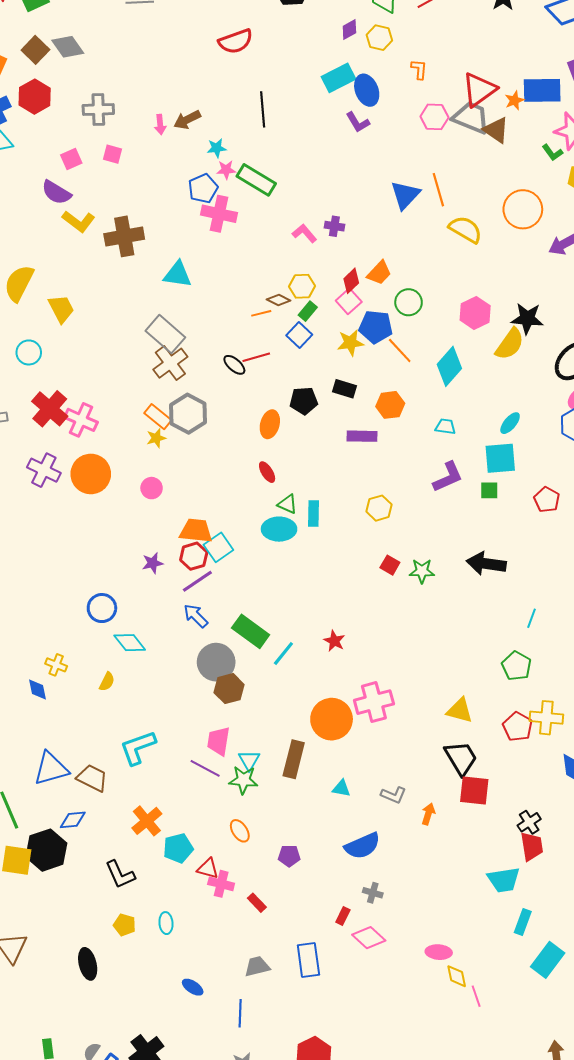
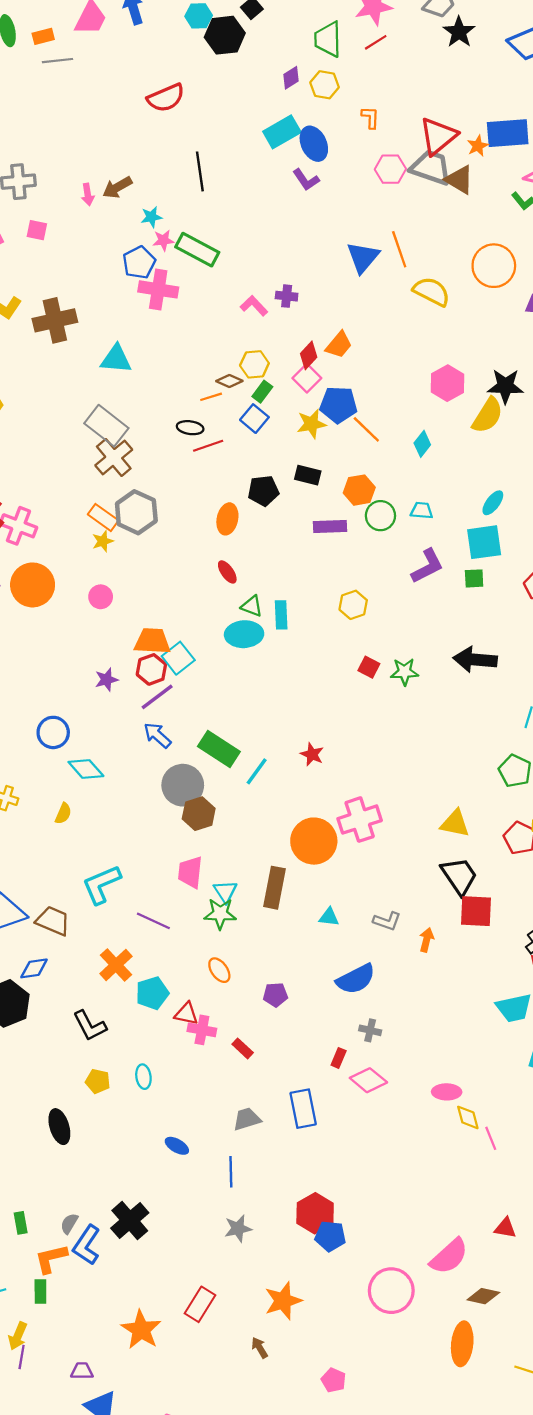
green circle: (409, 302) -> (380, 516), moved
black ellipse: (234, 365) -> (190, 428), moved, turned -30
cyan diamond: (449, 366) -> (422, 444), size x0.6
purple line: (205, 768) -> (153, 921), moved

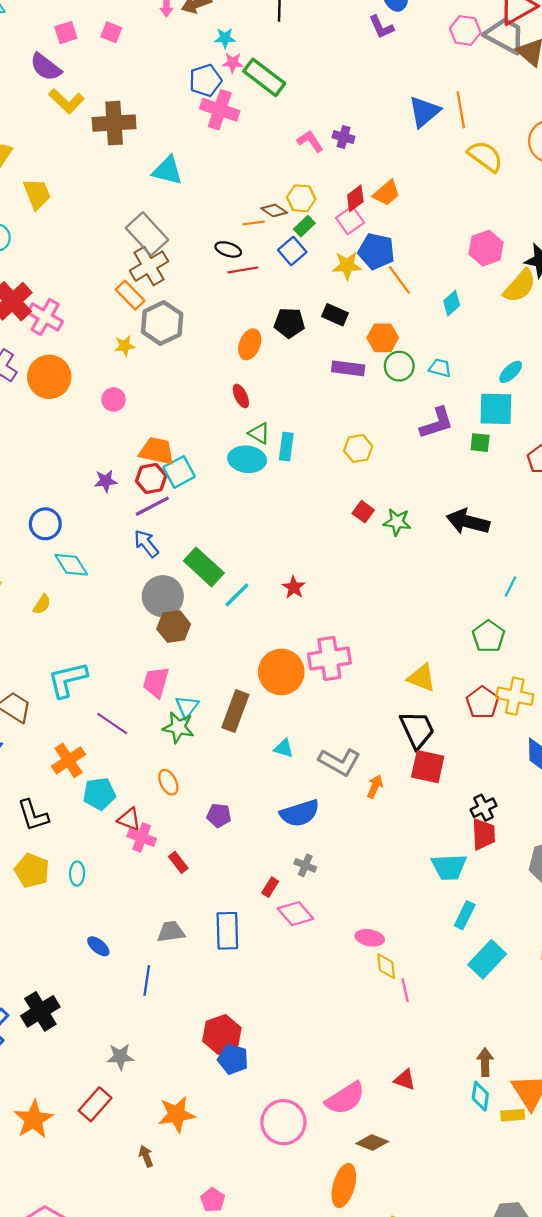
orange rectangle: (103, 517) -> (130, 295), moved
gray L-shape: (387, 921) -> (339, 762), size x1.5
yellow pentagon: (98, 1081) -> (32, 871), size x1.4
gray star: (238, 1228) -> (120, 1057), moved

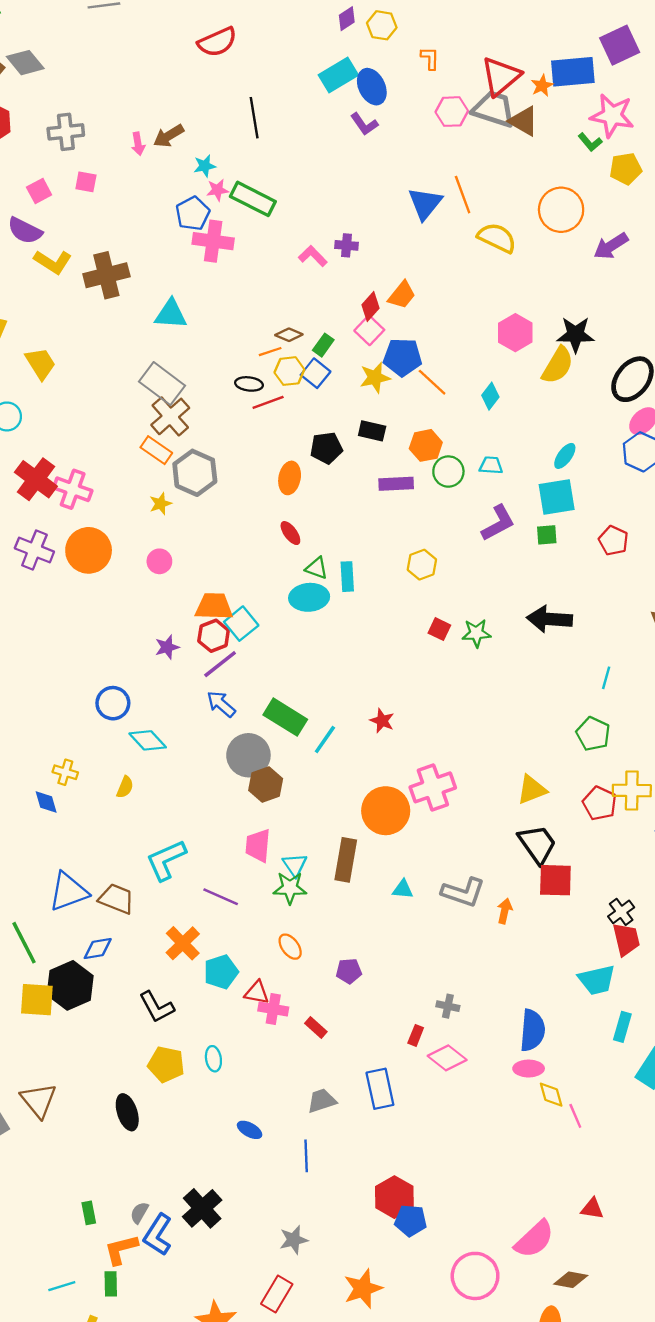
yellow hexagon: (301, 198) -> (289, 371), moved
yellow triangle: (422, 678) -> (532, 790), turned -32
blue semicircle: (300, 813) -> (532, 1030), moved, turned -57

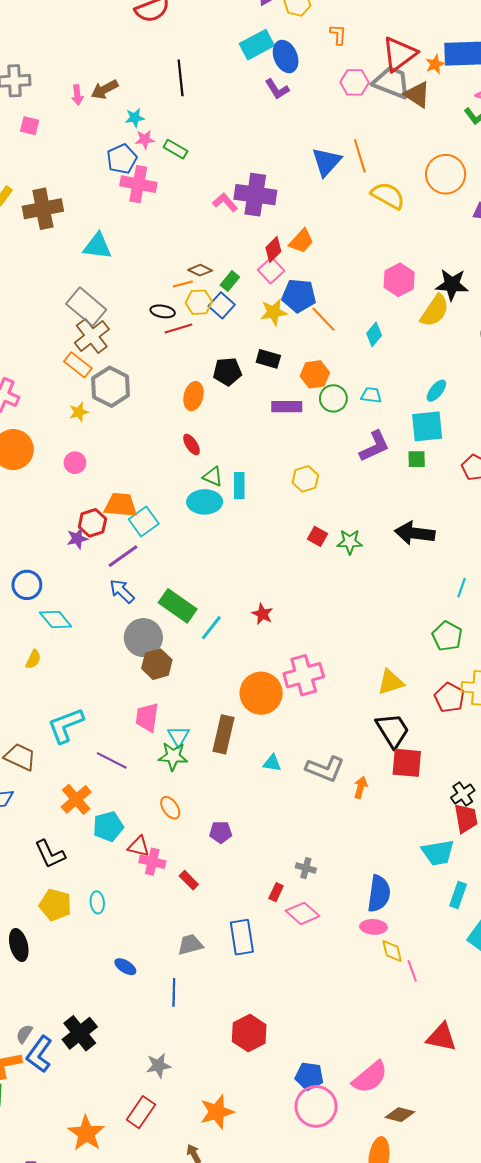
green rectangle: (253, 199) -> (175, 149), size x0.6
purple cross: (346, 245) -> (255, 195), size x2.0
red hexagon: (214, 636) -> (92, 523), moved
red triangle: (592, 1209) -> (442, 1037), moved, size x1.5
blue pentagon: (411, 1221) -> (309, 1076), moved

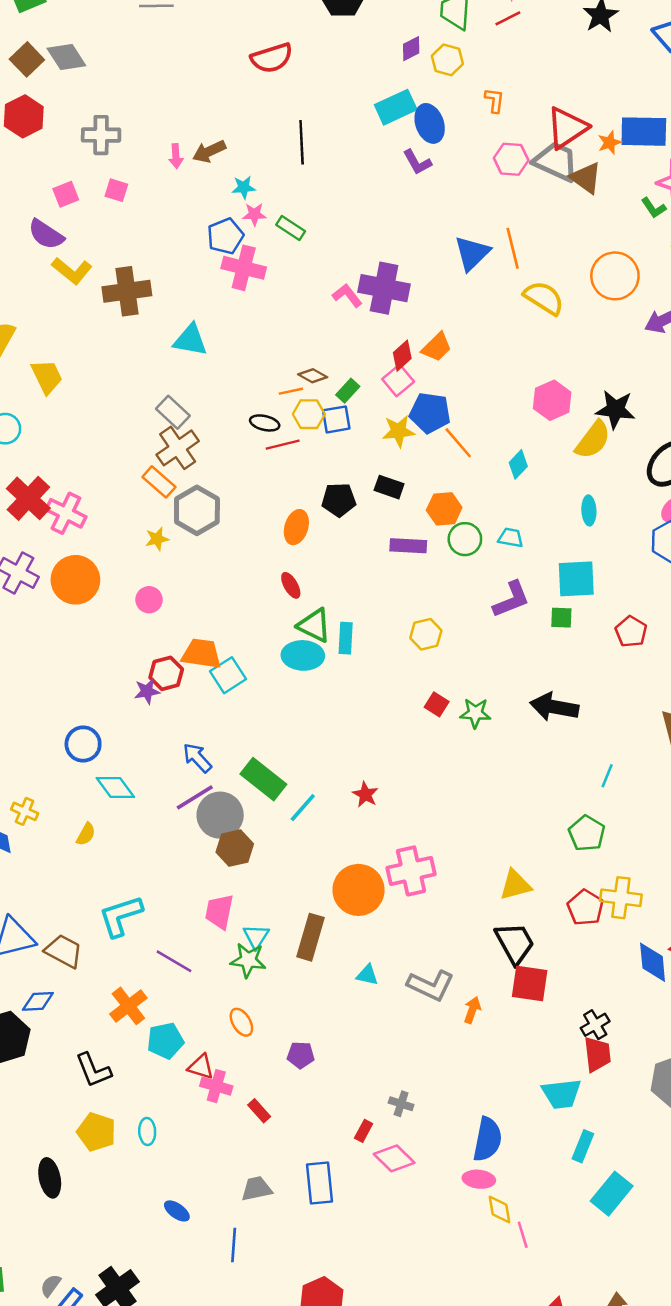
blue square: (222, 305) -> (336, 419), turned 35
gray rectangle: (86, 307) -> (173, 412), size x0.7
cyan ellipse: (436, 391) -> (589, 510), moved, turned -45
green triangle: (213, 477) -> (314, 625), size x1.4
purple line: (123, 556) -> (195, 797), moved

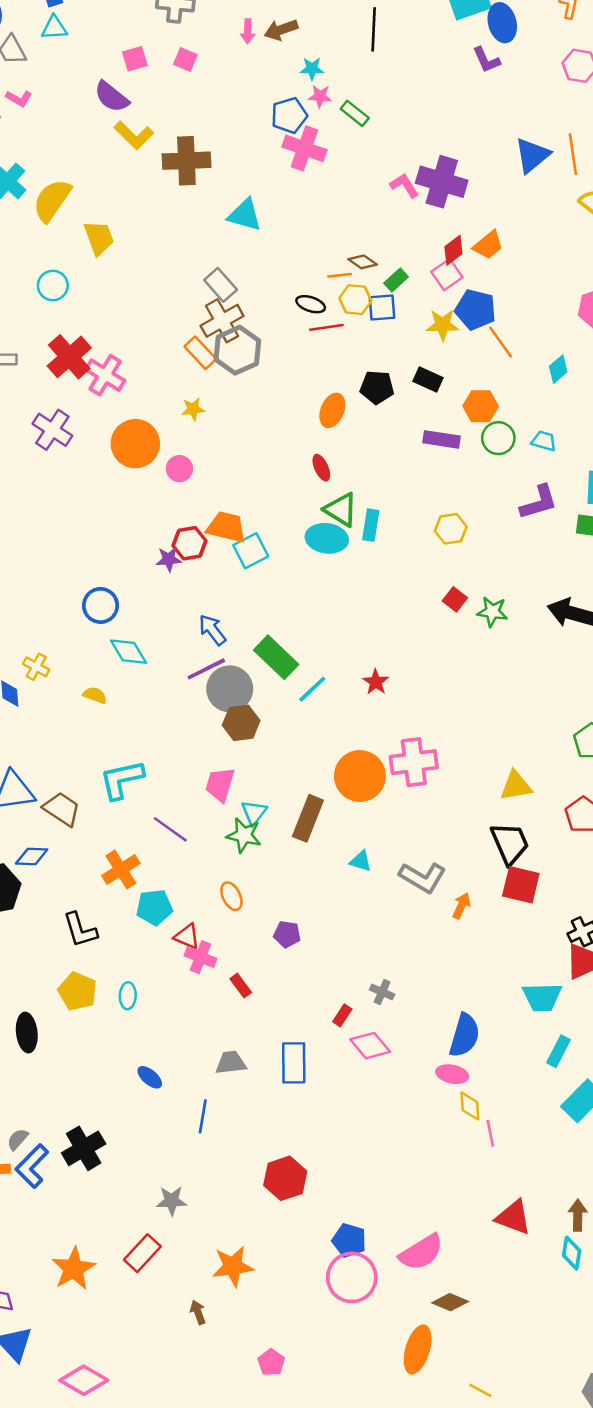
gray hexagon: (197, 510) -> (237, 350), moved
orange circle: (75, 580) -> (135, 444), moved
yellow semicircle: (86, 834) -> (95, 695), turned -105

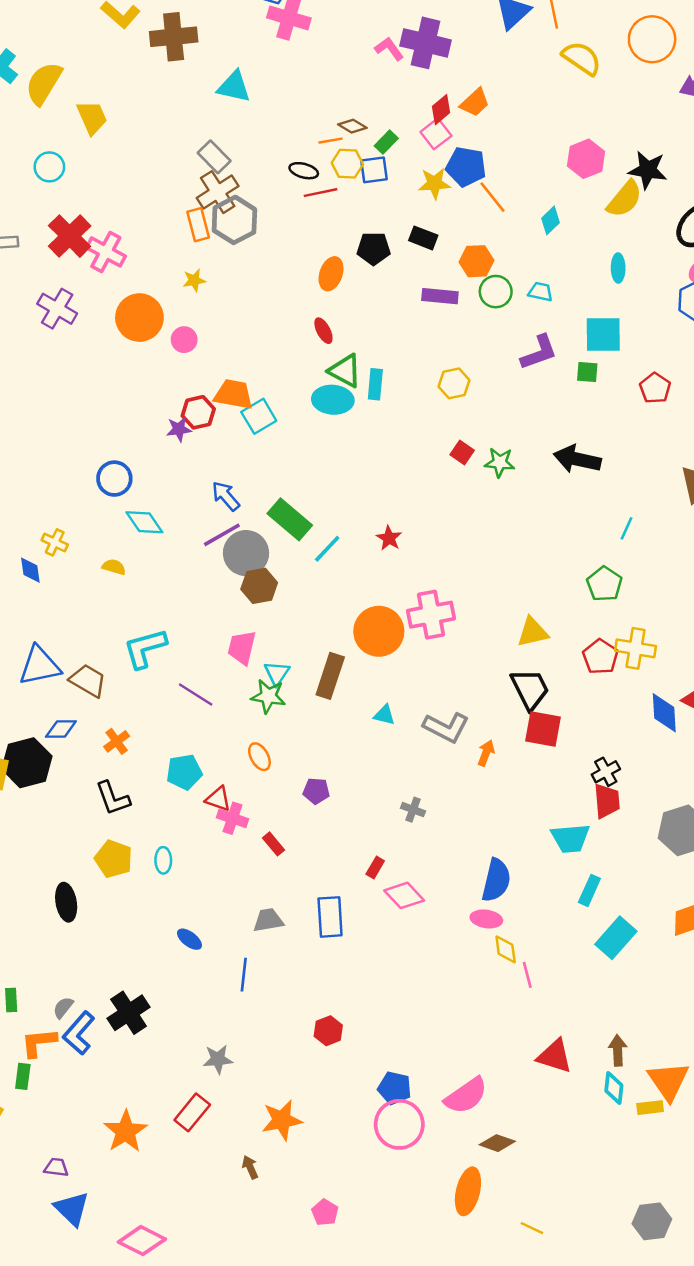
orange rectangle: (200, 353) -> (198, 225), turned 32
orange cross: (121, 869) -> (117, 741), moved, size x0.7
gray cross: (382, 992) -> (413, 810), moved
red hexagon: (285, 1178) -> (328, 1031), size x0.7

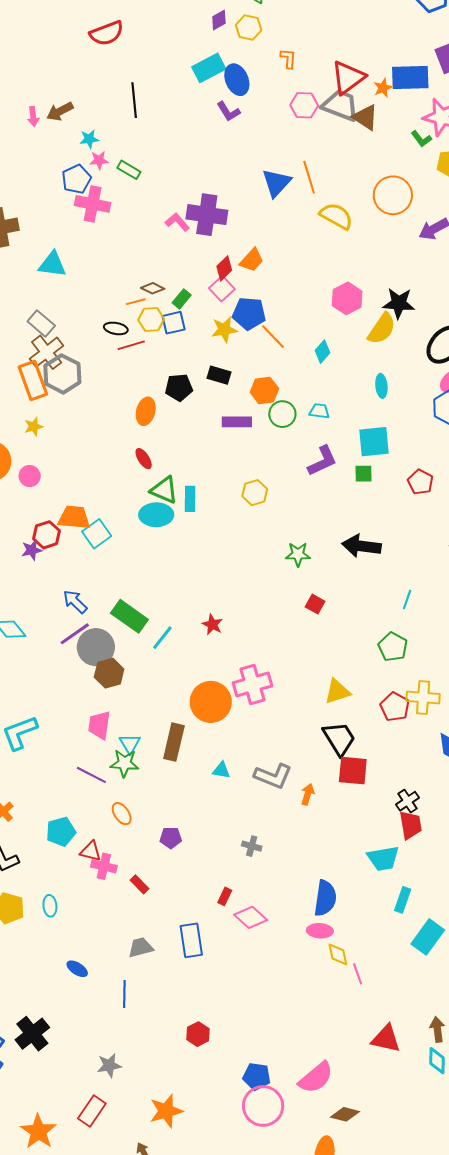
orange rectangle: (198, 225) -> (33, 380), size x1.4
red square: (462, 452) -> (315, 604), moved
purple line: (196, 695) -> (91, 775), moved

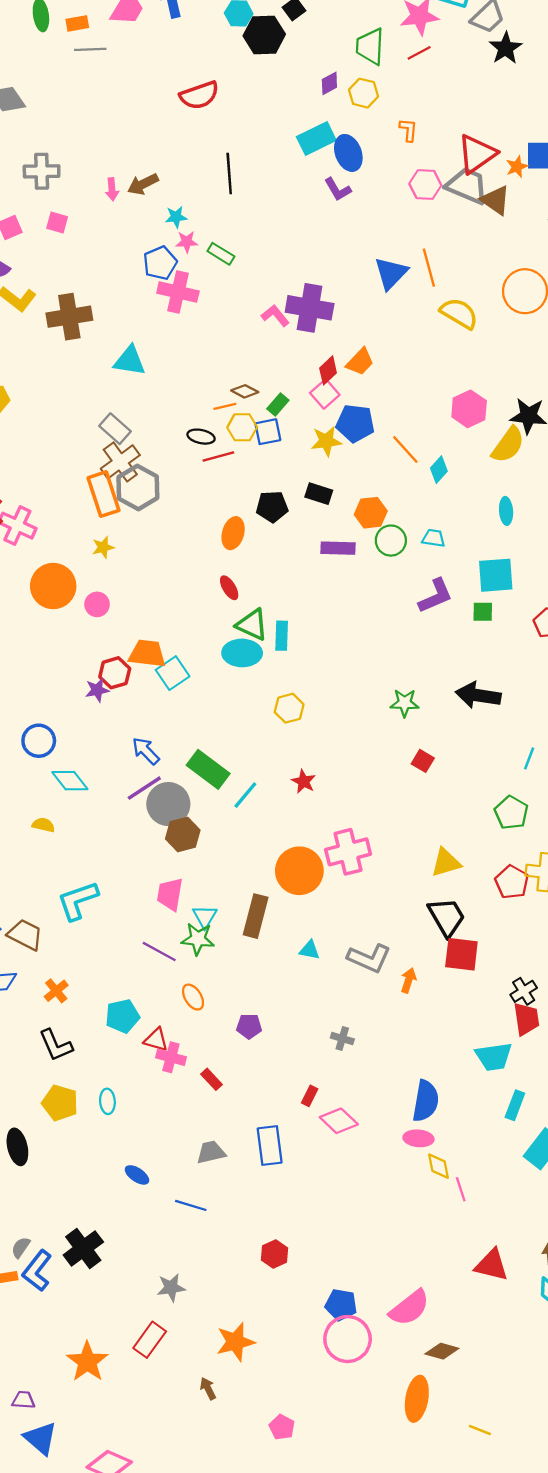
orange line: (273, 337) -> (405, 449), moved
yellow hexagon: (255, 493) -> (289, 708), moved
blue line: (124, 994) -> (191, 1205), turned -76

